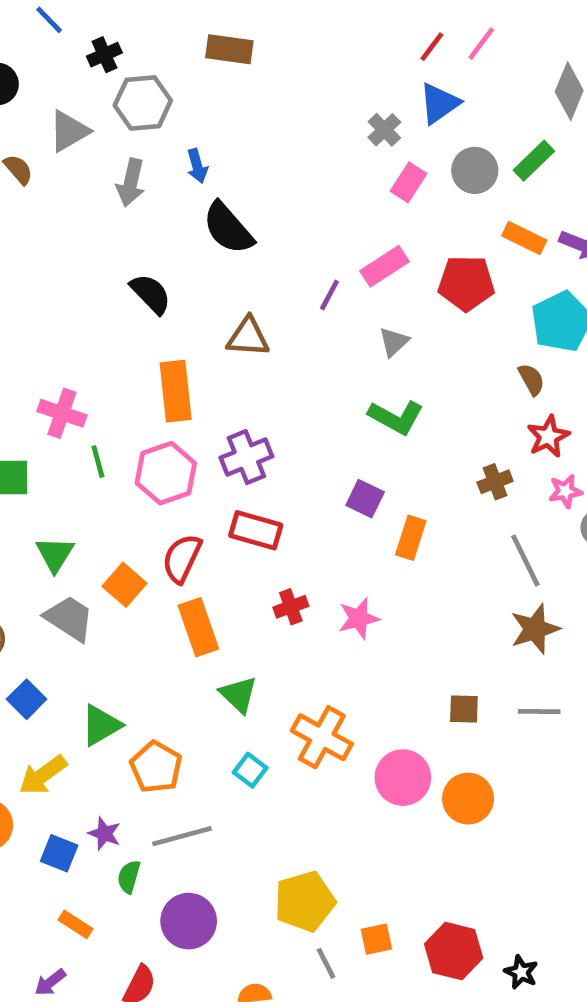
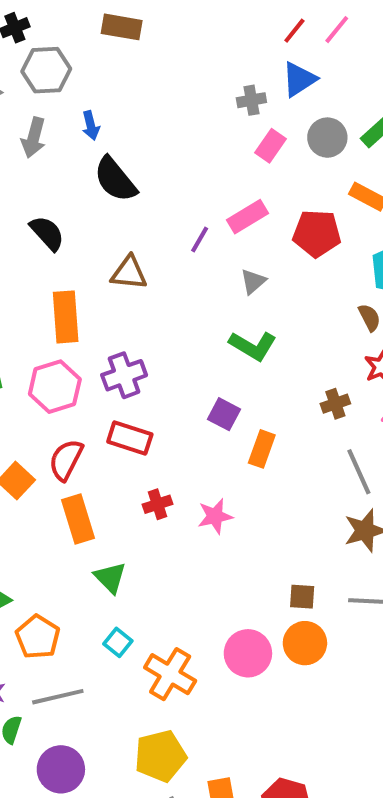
gray cross: (384, 130) -> (251, 100), turned 32
orange cross: (322, 737) -> (170, 674), moved
orange circle: (468, 799) -> (305, 643), moved

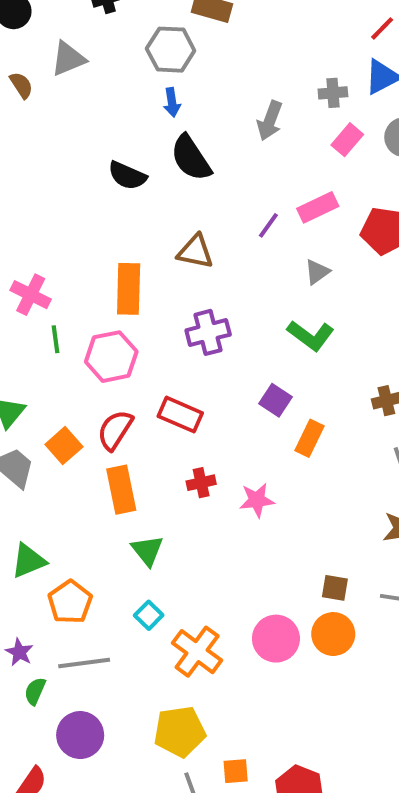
gray hexagon: (46, 70) -> (171, 50), moved
gray arrow: (34, 138) -> (270, 121), moved
black semicircle: (47, 233) -> (127, 176), moved, turned 150
purple cross: (124, 375) -> (208, 332), moved

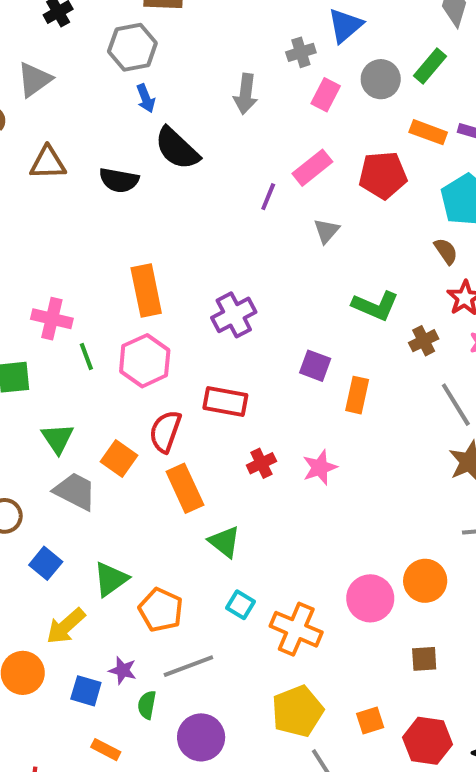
brown triangle: (195, 252) -> (48, 163), moved
green L-shape: (311, 335) -> (375, 306), moved
brown square: (335, 588) -> (424, 659), moved
orange square: (236, 771) -> (370, 720), moved

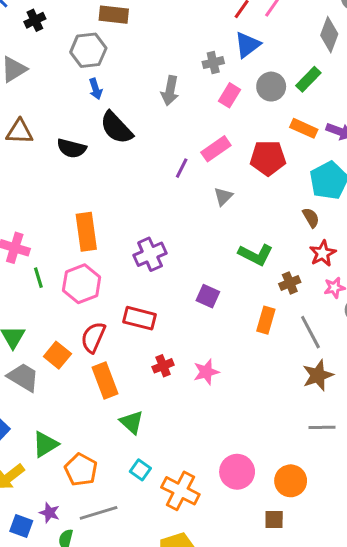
orange rectangle: (357, 395) -> (266, 320), moved
orange circle: (425, 581) -> (291, 481), moved

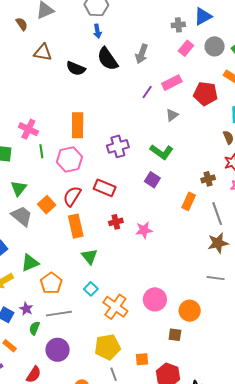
gray arrow: (170, 91) -> (142, 54), moved
green L-shape: (256, 255) -> (162, 152), moved

